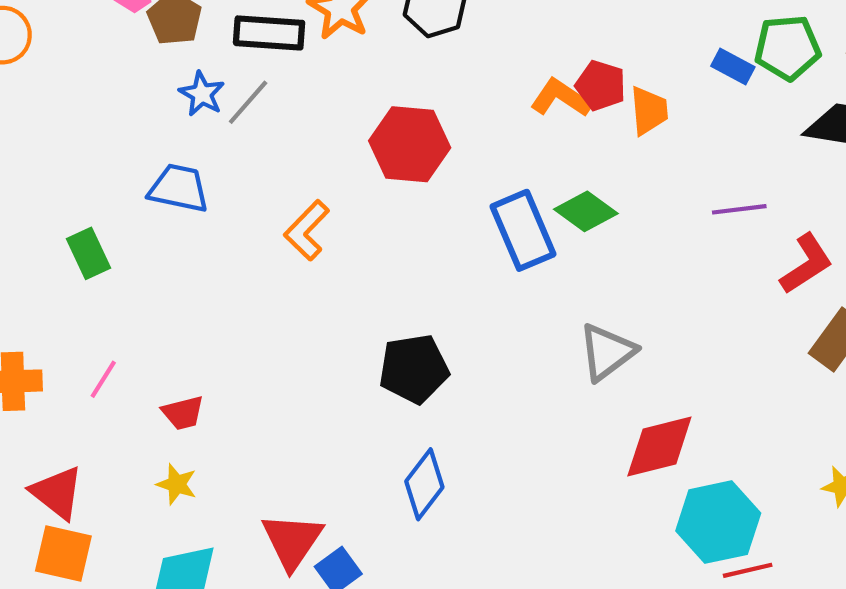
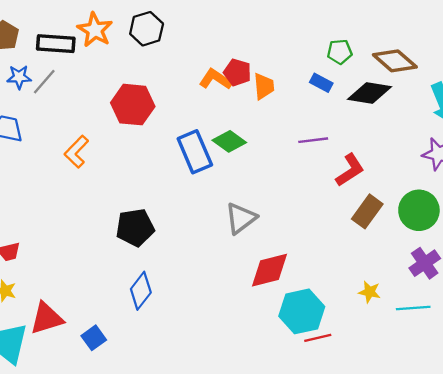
green pentagon: (787, 48) -> (340, 52), size x0.7
blue rectangle: (733, 67) -> (321, 83), moved
blue star: (202, 94) -> (19, 77), turned -30
red triangle: (292, 541) -> (47, 318), moved, turned 39

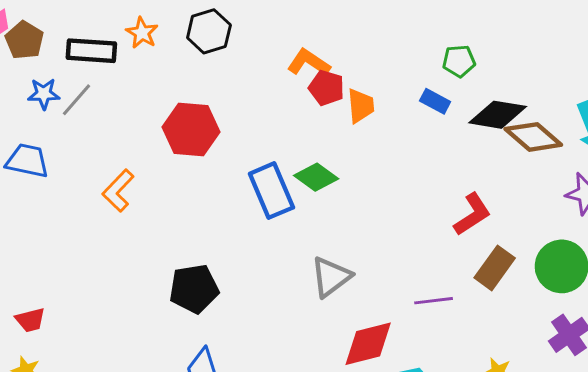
orange star: (95, 30) -> (142, 33), size x0.7
brown diamond: (395, 61) -> (533, 137), moved
orange L-shape: (216, 79) -> (309, 63), moved
purple line: (313, 140) -> (434, 301), moved

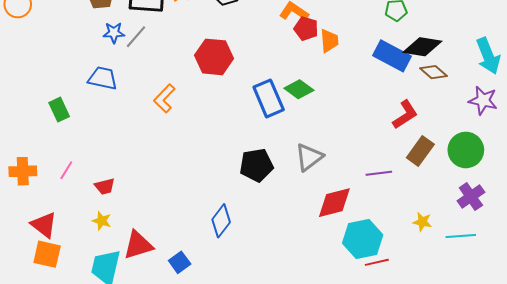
blue rectangle: (435, 101) -> (392, 56), moved, size x1.8
brown diamond: (533, 137) -> (433, 72), moved, size x0.7
black pentagon: (194, 289) -> (256, 165), moved

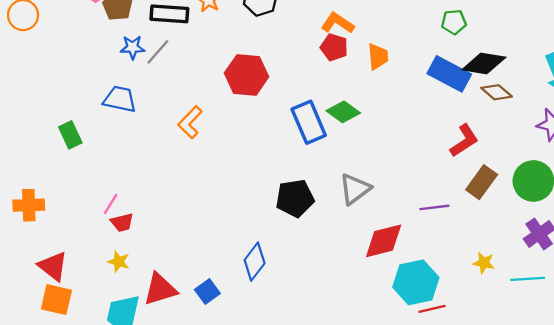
red pentagon: (306, 29) -> (334, 47), moved
pink line: (66, 170) -> (111, 204), moved
blue square: (180, 262) -> (207, 292), moved

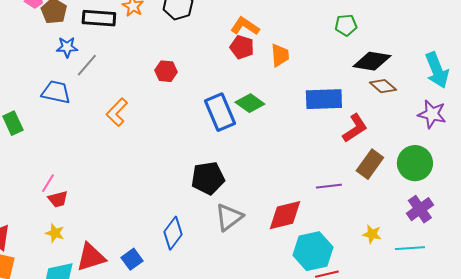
gray line: (158, 52) -> (87, 65), moved
blue rectangle: (449, 74) -> (324, 99), moved, turned -30
red hexagon: (247, 75) -> (166, 71), size x0.6
gray triangle: (355, 189) -> (229, 217), moved

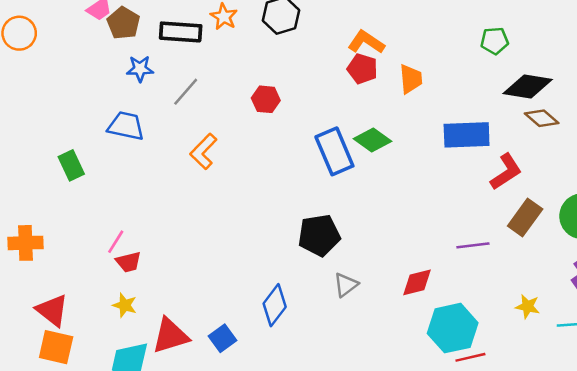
gray line: (87, 65) -> (186, 92), moved
red diamond: (285, 215) -> (417, 282), size x0.7
gray triangle: (229, 217) -> (346, 285), size x0.7

